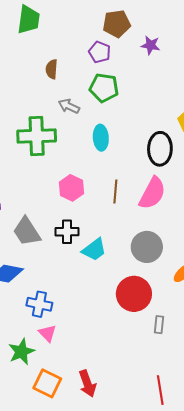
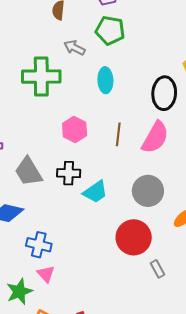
gray rectangle: (159, 325) -> (158, 269), turned -36

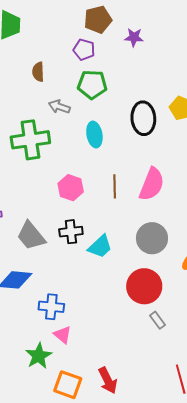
black ellipse: (164, 93) -> (143, 118), moved
gray rectangle: (158, 269) -> (157, 320), moved

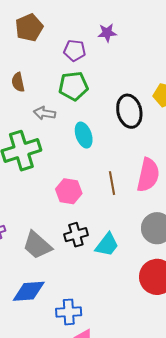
brown pentagon: (98, 19) -> (29, 28), moved
purple pentagon: (84, 50) -> (75, 50), moved

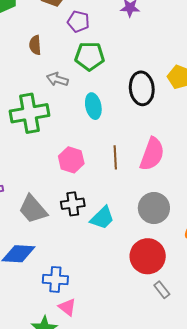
purple pentagon: (75, 50) -> (78, 22), moved

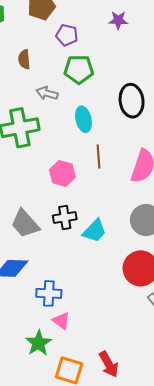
brown line: (115, 157) -> (99, 157), moved

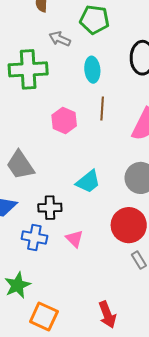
black cross: (65, 217) -> (50, 208), moved
pink triangle: (61, 321) -> (74, 239), moved
red arrow: (109, 364) -> (107, 315), moved

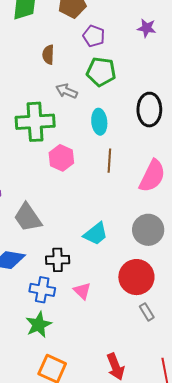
pink hexagon: (64, 120) -> (61, 158), moved
green star: (17, 285) -> (39, 325), moved

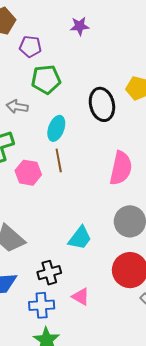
cyan ellipse: (99, 122) -> (56, 128), turned 40
brown line: (109, 161) -> (59, 160), moved

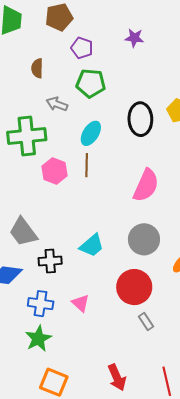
black cross: (49, 273) -> (50, 261), moved

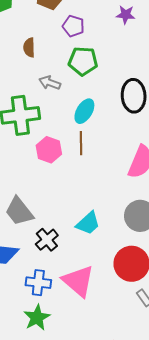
black cross: (50, 261) -> (47, 240), turned -35
pink triangle: (81, 303) -> (78, 281), size x1.8

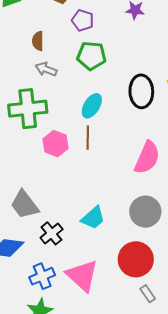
gray arrow: (50, 83) -> (46, 69), moved
blue cross: (38, 283) -> (42, 276), turned -30

